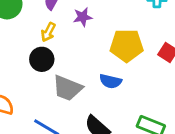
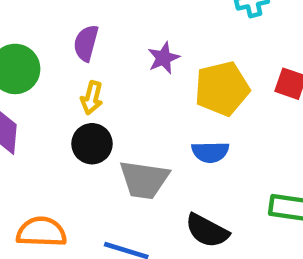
purple star: (83, 17) -> (164, 58), moved

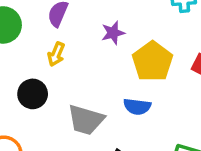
yellow pentagon: (222, 89) -> (152, 61), turned -30
black circle: (92, 144) -> (33, 94), moved

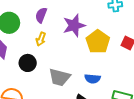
purple star: (113, 33) -> (74, 25), size x1.6
blue semicircle: (137, 107) -> (92, 79), moved

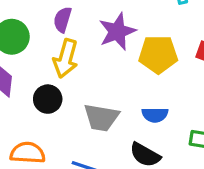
yellow arrow: (41, 39) -> (66, 58), size x1.6
yellow pentagon: (98, 42) -> (158, 54), turned -30

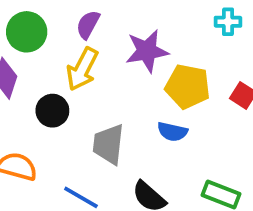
blue semicircle: (155, 115) -> (172, 132), moved
gray trapezoid: (101, 118) -> (108, 144), turned 75

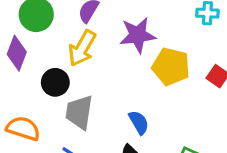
blue semicircle: (172, 132) -> (139, 122), moved, turned -135
gray trapezoid: (108, 144) -> (79, 112), moved

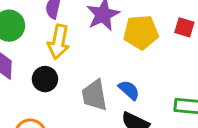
gray trapezoid: (79, 112) -> (94, 95), moved

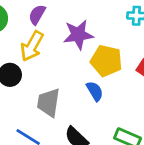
blue semicircle: (129, 90) -> (95, 91), moved

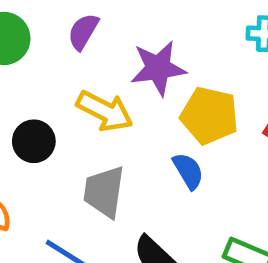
yellow arrow: (32, 46) -> (105, 111), moved, turned -92

